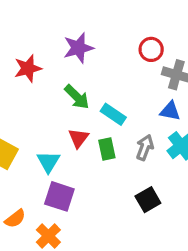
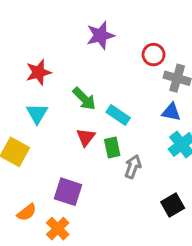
purple star: (78, 48) -> (100, 35), moved
gray arrow: (145, 147) -> (133, 167), moved
cyan triangle: (48, 162) -> (37, 114), moved
black square: (148, 200) -> (173, 205), moved

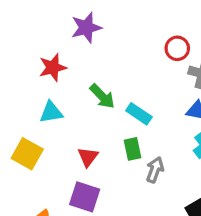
purple star: (100, 35) -> (86, 28), moved
cyan triangle: (37, 114) -> (51, 112), turned 50
red triangle: (86, 137) -> (88, 157), moved

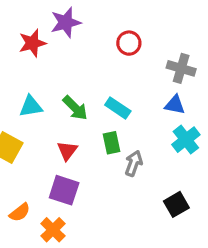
red circle: (177, 48) -> (129, 43), moved
red star: (53, 68) -> (32, 43), moved
green arrow: (102, 96) -> (75, 108), moved

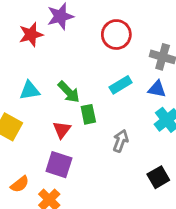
red circle: (129, 43) -> (116, 35), size x1.4
cyan rectangle: (118, 108) -> (121, 85), moved, turned -65
green rectangle: (112, 143) -> (88, 114), moved

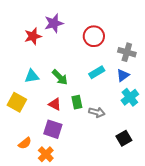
blue triangle: (157, 89) -> (123, 75), turned -48
green rectangle: (88, 114) -> (77, 102), moved
red triangle: (62, 130) -> (55, 104), turned -40
gray arrow: (121, 141) -> (97, 112), turned 84

